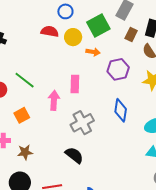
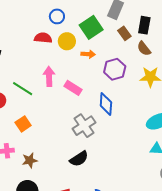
brown rectangle: (131, 35) -> (124, 33), turned -56
pink rectangle: (75, 84) -> (73, 88), turned -54
pink arrow: (54, 100) -> (49, 76), moved
blue diamond: (121, 110) -> (106, 104), moved
black semicircle: (74, 155) -> (79, 159), turned 114

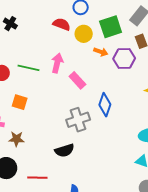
purple hexagon: (115, 69) -> (124, 58), moved
green line: (23, 89) -> (28, 68), turned -35
orange square: (23, 124) -> (20, 102), turned 35

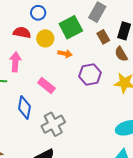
purple hexagon: (124, 58) -> (90, 74), moved
pink arrow: (57, 63) -> (15, 62), moved
blue diamond: (105, 105) -> (24, 107), moved

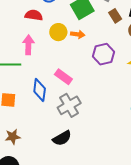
yellow circle: (45, 38) -> (58, 32), moved
pink rectangle: (46, 85) -> (63, 77), moved

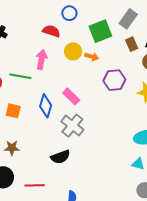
gray cross: (69, 105) -> (72, 126), turned -30

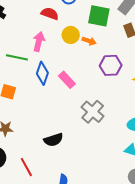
green square: (100, 31) -> (99, 16), turned 30
blue diamond: (46, 106) -> (42, 73), moved
gray cross: (72, 126) -> (93, 112), moved
red line: (35, 185) -> (26, 167), turned 60

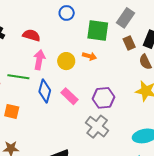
red semicircle: (50, 14) -> (31, 35), moved
yellow circle: (71, 35) -> (66, 61), moved
purple hexagon: (111, 65) -> (103, 98), moved

